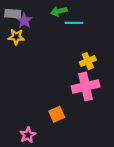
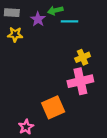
purple star: (24, 21) -> (38, 19), moved
orange square: (57, 114) -> (53, 107), size x1.5

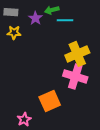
yellow cross: (83, 57) -> (77, 54), size x1.6
pink cross: (80, 81) -> (75, 76), turned 30

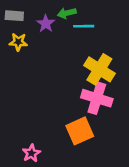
yellow cross: (77, 54) -> (99, 69), turned -35
orange square: (50, 101) -> (80, 131), moved

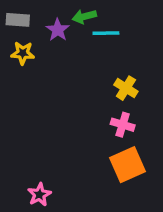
yellow cross: (99, 69) -> (126, 88), size x0.6
pink cross: (97, 98) -> (123, 125), size x0.6
orange square: (80, 131) -> (128, 165), moved

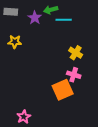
yellow star: (23, 53) -> (15, 42), moved
orange square: (128, 165) -> (63, 90), moved

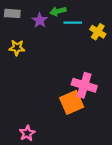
yellow cross: (76, 53) -> (98, 32), moved
pink cross: (74, 75) -> (84, 85), size x1.5

